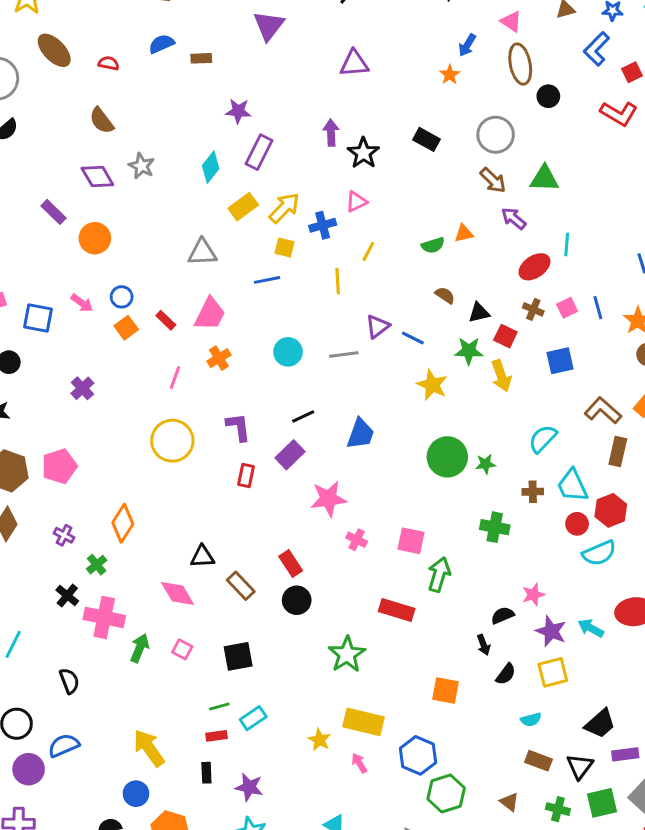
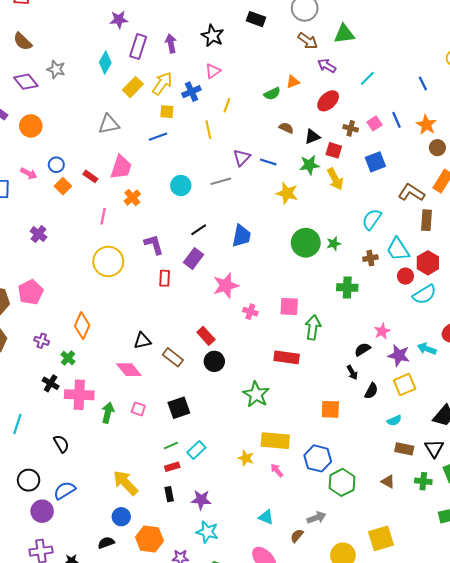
purple arrow: (331, 133) -> (171, 43), moved
cyan line: (567, 245) -> (367, 78), turned 49
red ellipse: (535, 267) -> (328, 101), moved

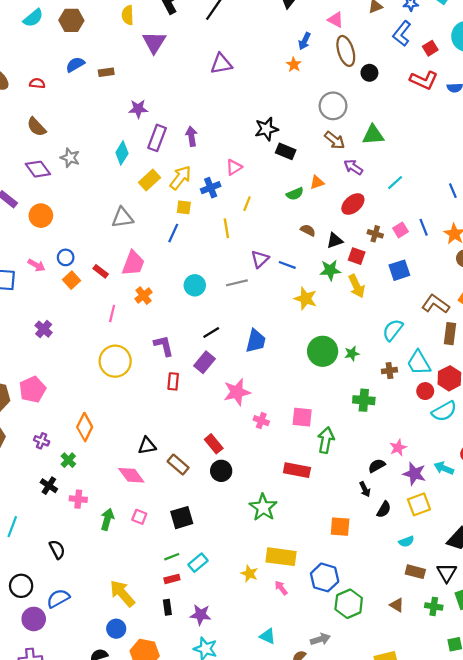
black rectangle: (256, 19) -> (286, 151), moved
black star: (213, 36) -> (266, 129), moved, turned 30
blue line: (158, 137) -> (173, 233), turned -48
pink cross: (79, 395) -> (78, 499), size x0.6

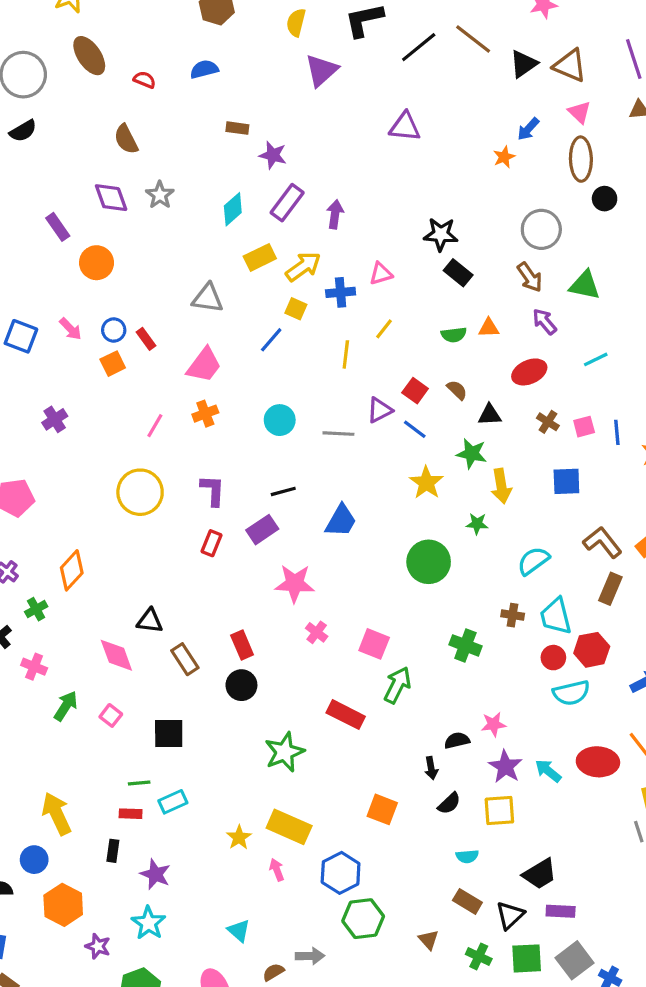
brown rectangle: (106, 72) -> (237, 128), moved
red square: (357, 256) -> (415, 391), moved
red rectangle: (101, 271) -> (146, 339), moved
green star: (352, 354) -> (477, 524), moved

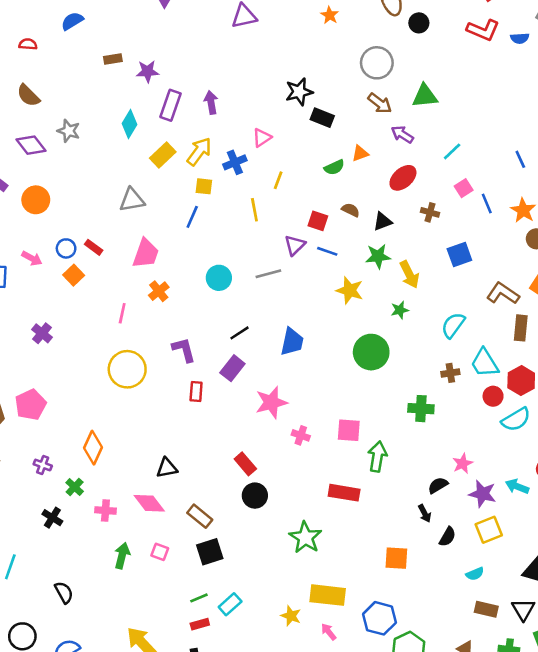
pink square: (584, 427) -> (464, 188), moved
brown rectangle: (185, 659) -> (200, 516), moved
pink cross: (34, 667) -> (105, 510), moved

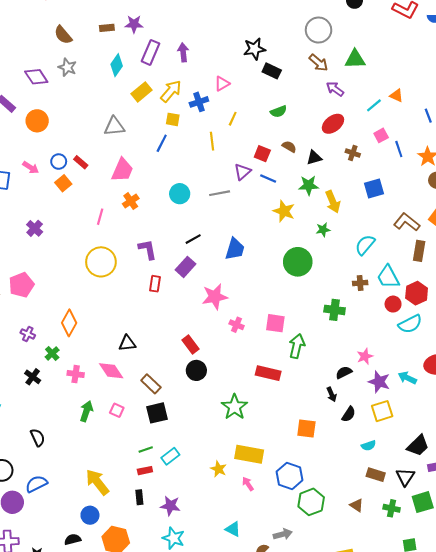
brown rectangle: (113, 59) -> (107, 28), moved
brown semicircle: (28, 95) -> (63, 35), moved
orange triangle: (360, 153) -> (396, 95), moved, turned 40

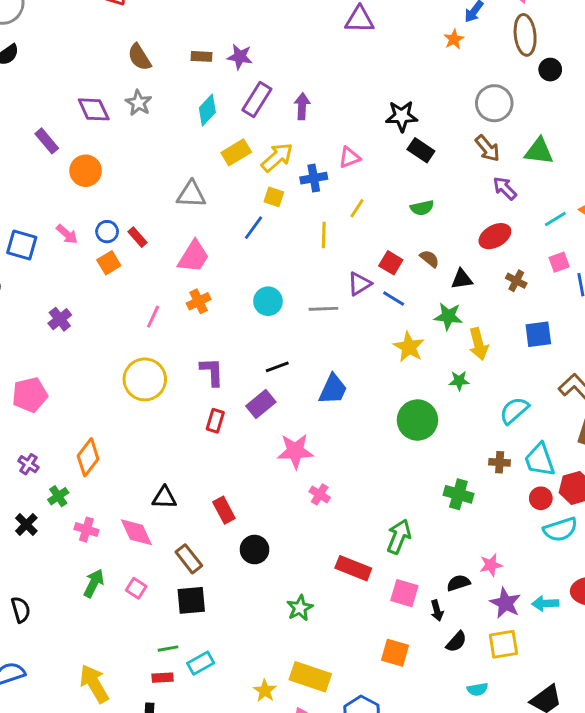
pink square: (275, 323) -> (404, 593), moved
red rectangle: (190, 345) -> (224, 510), moved
cyan arrow: (407, 378) -> (545, 603), turned -36
green star: (234, 407) -> (300, 608), size x0.7

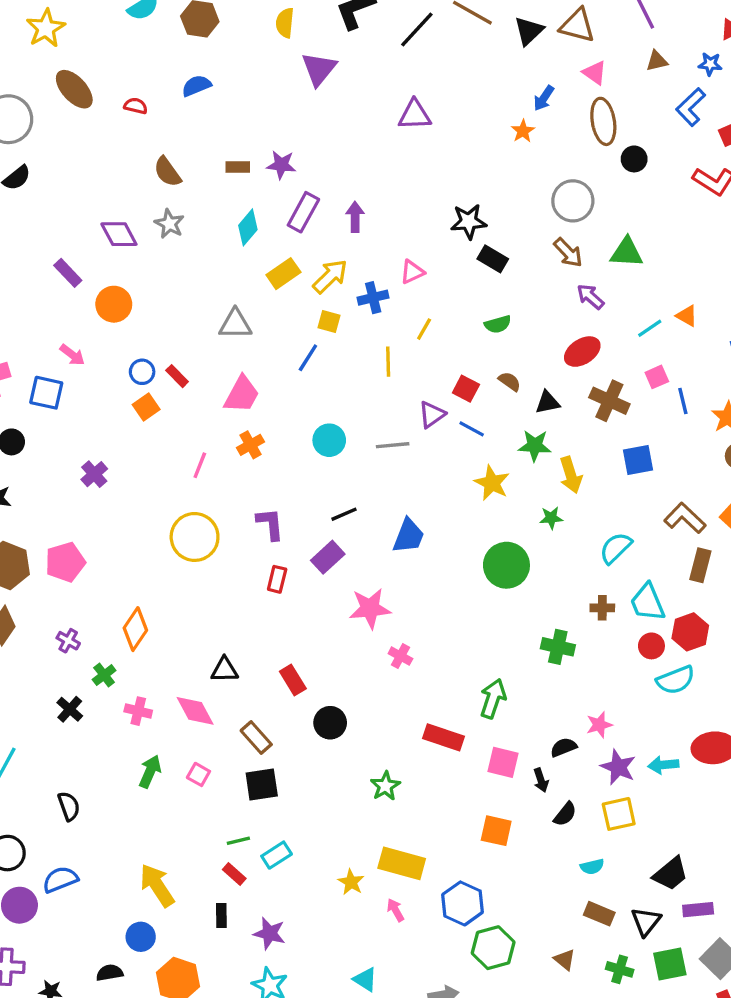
pink arrow: (67, 234) -> (72, 355), moved
brown cross: (516, 281) -> (609, 401), size x1.6
red rectangle: (163, 678) -> (234, 874), turned 48

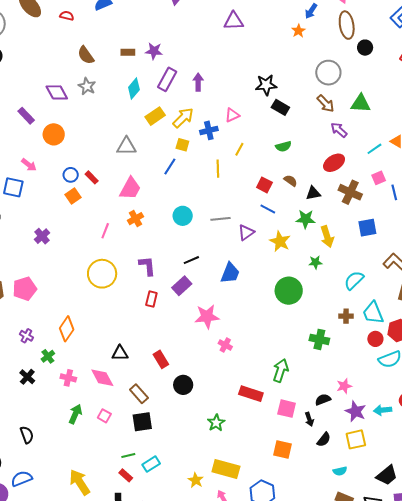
purple triangle: (432, 414) -> (246, 232), moved

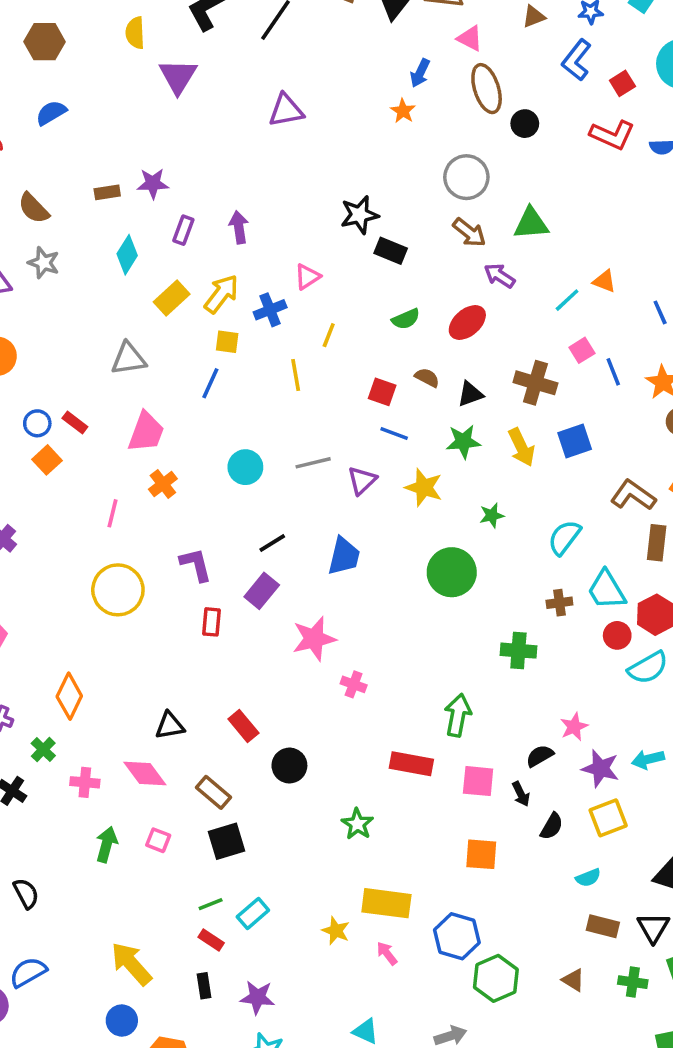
purple rectangle: (167, 79) -> (183, 230), size x0.7
red ellipse: (334, 163) -> (467, 323), moved
yellow arrow: (327, 237) -> (521, 447), moved

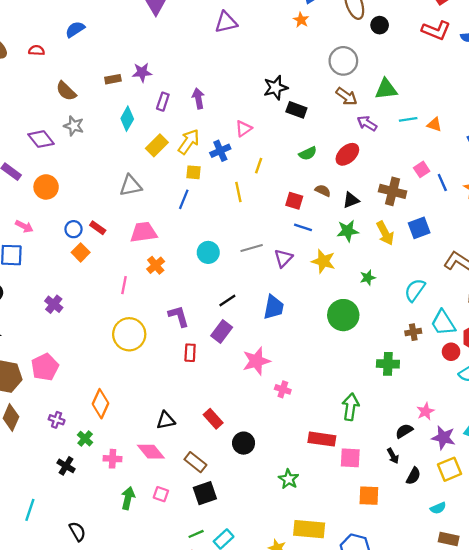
cyan line: (567, 300) -> (408, 119), moved, turned 36
pink trapezoid: (146, 432) -> (144, 232), turned -116
pink square: (478, 781) -> (350, 458), moved

